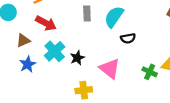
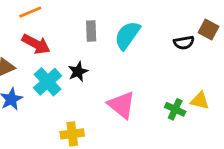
black semicircle: (128, 38) -> (184, 43), moved
black star: (77, 58) -> (78, 72), moved
yellow cross: (84, 90) -> (72, 134), moved

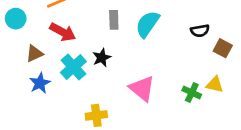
brown square: (209, 30) -> (223, 48), moved

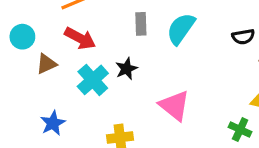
cyan circle: (16, 19) -> (22, 37), moved
blue star: (40, 83) -> (53, 123), moved
green cross: (192, 93) -> (240, 130), moved

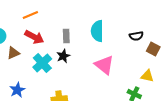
gray rectangle: (141, 24) -> (66, 36), moved
cyan semicircle: (181, 29) -> (97, 31), turned -35
pink triangle: (174, 106) -> (104, 65), moved

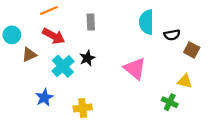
cyan semicircle: (97, 31) -> (146, 22), moved
gray rectangle: (66, 36) -> (91, 22), moved
blue star: (17, 90) -> (44, 98), moved

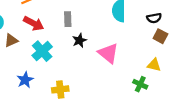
gray rectangle: (91, 22) -> (68, 19), moved
black semicircle: (172, 35) -> (154, 18), moved
black star: (87, 58) -> (79, 40), moved

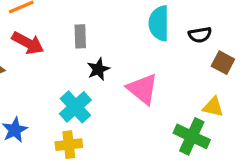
black semicircle: (154, 18) -> (200, 35), moved
cyan cross: (42, 51) -> (75, 107), moved
green cross: (140, 84) -> (192, 136), size x1.5

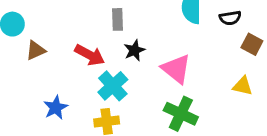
red arrow: (28, 43) -> (90, 55), moved
green cross: (192, 136) -> (181, 114), moved

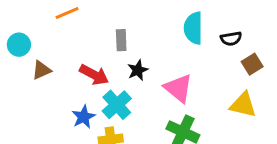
brown square: (252, 44) -> (252, 64), turned 30
yellow triangle: (243, 86) -> (243, 105), size x1.4
blue star: (56, 108) -> (84, 117), moved

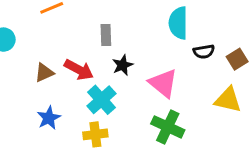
black semicircle: (231, 39) -> (204, 52), moved
brown triangle: (41, 70) -> (44, 73), moved
blue star: (84, 117) -> (49, 118), moved

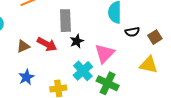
gray rectangle: (106, 35) -> (65, 21), size x1.5
pink triangle: (163, 83) -> (104, 53), turned 35
cyan cross: (101, 100) -> (83, 71), moved

